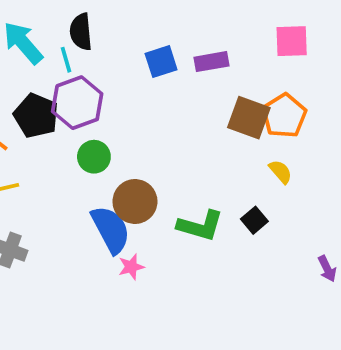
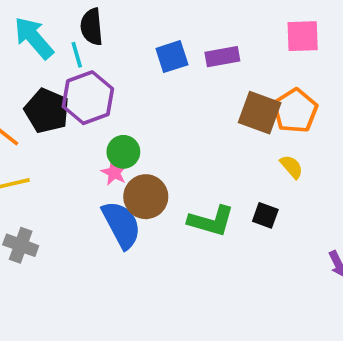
green circle: (94, 157) -> (123, 152), moved
black square: (254, 220) -> (265, 215), turned -30
pink star: (131, 267) -> (114, 172), moved, turned -30

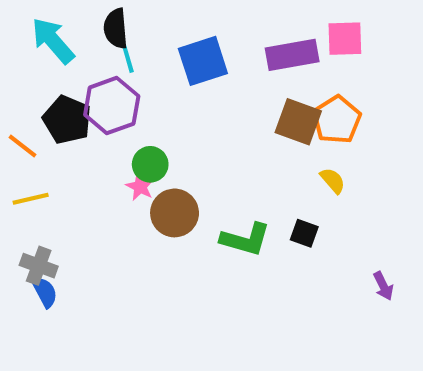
cyan line: (77, 55) -> (128, 59), moved
blue square: (172, 57) -> (203, 61), size x1.4
purple rectangle: (222, 57) -> (292, 55), moved, size x1.4
blue semicircle: (122, 225) -> (45, 292), moved, size x0.6

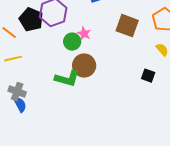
brown square: (298, 122) -> (127, 26), moved
pink star: (140, 187) -> (84, 34), moved
green L-shape: (245, 239) -> (67, 79), moved

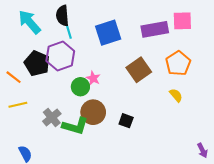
brown square: (127, 26) -> (139, 70), turned 35
black square: (148, 76) -> (126, 121), moved
gray cross: (17, 92) -> (52, 118), moved, turned 30

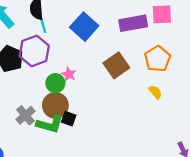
blue square: (108, 33) -> (84, 27), turned -30
brown circle: (93, 112) -> (55, 105), moved
black square: (126, 121) -> (69, 119), moved

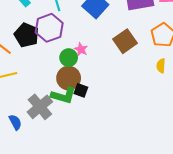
yellow semicircle: (155, 92) -> (161, 66), turned -136
gray cross: (25, 115) -> (40, 107), moved, size x1.4

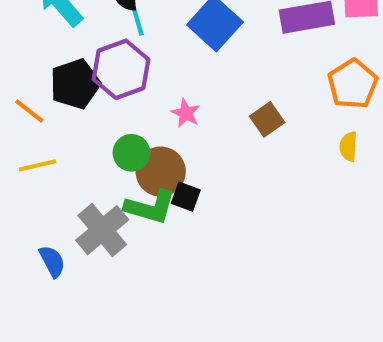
black pentagon: (27, 35) -> (75, 84), turned 30
brown square: (125, 41) -> (267, 119), moved, size x0.7
green circle: (69, 58) -> (131, 153), moved

